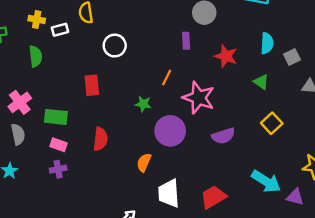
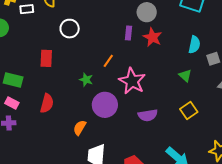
red star: (226, 56) -> (152, 37), moved

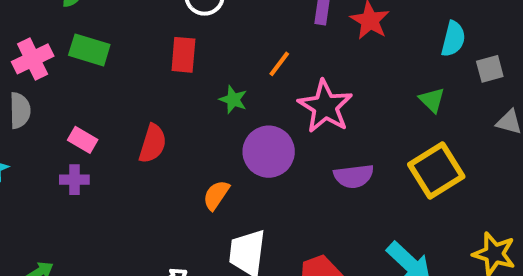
red rectangle: (46, 58) -> (183, 55), moved
green rectangle: (13, 80) -> (89, 50), moved
yellow square: (189, 111) -> (436, 170), size x1.5

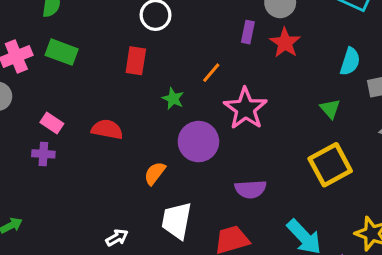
red semicircle: (153, 144) -> (107, 129), turned -100
purple semicircle: (354, 176) -> (251, 189), moved

